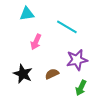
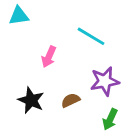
cyan triangle: (27, 14) -> (19, 16), moved

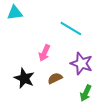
pink arrow: (49, 57) -> (44, 53), moved
purple star: (105, 81) -> (81, 63), turned 30

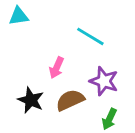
brown semicircle: (55, 78) -> (70, 100), size x1.5

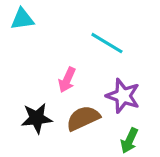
black star: (31, 100) -> (37, 118), turned -30

